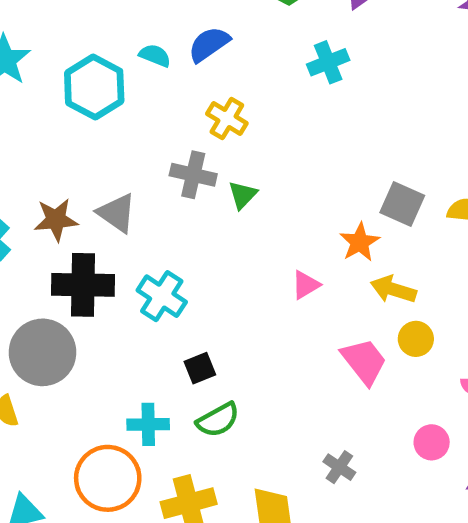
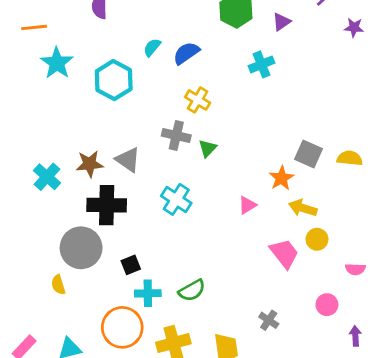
cyan semicircle: (155, 56) -> (152, 47), moved, turned -72
cyan cross: (162, 296) -> (176, 199), moved
black square: (200, 368) -> (131, 265), moved

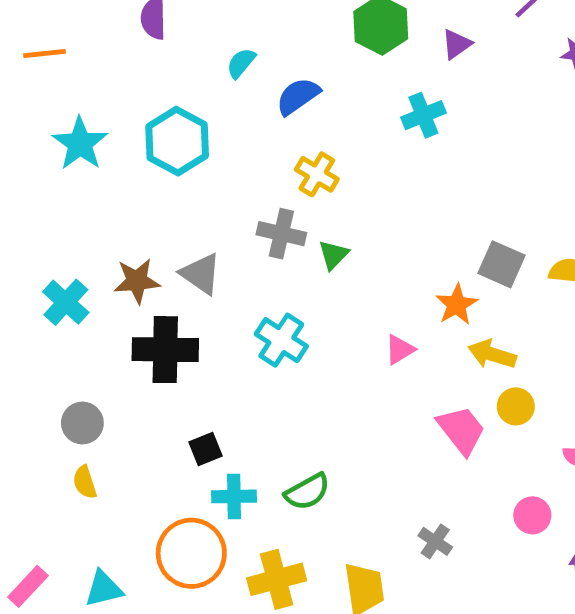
cyan semicircle: (152, 47) -> (241, 63), moved
cyan star: (57, 63) -> (80, 144), moved
gray circle: (81, 248) -> (82, 423), moved, size x0.6

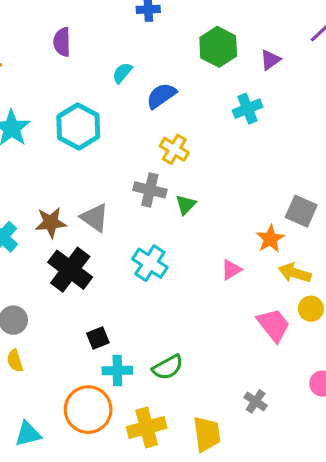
black cross: (165, 350) -> (70, 270), turned 36

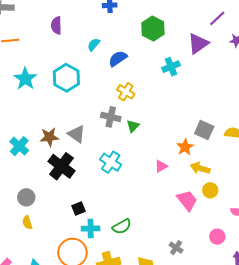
purple triangle: (270, 60) -> (198, 44), moved, size x1.6

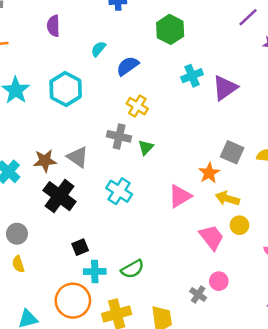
purple triangle: (198, 44) -> (225, 88), moved
pink triangle: (161, 166) -> (180, 196), size x1.5
pink circle: (217, 237) -> (219, 281), moved

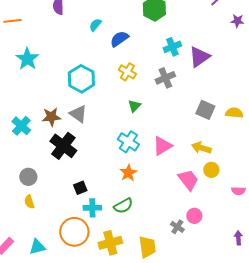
cyan hexagon: (66, 89) -> (81, 79), moved
gray cross: (119, 136) -> (165, 78), moved, turned -36
orange star: (209, 173) -> (128, 173), moved
cyan cross: (119, 191) -> (128, 142), moved

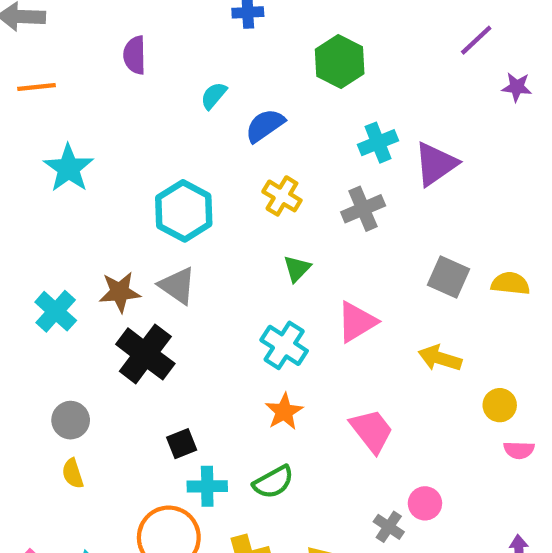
pink triangle: (162, 146) -> (357, 322), moved
yellow circle: (211, 170) -> (500, 405), moved
pink trapezoid: (188, 180) -> (372, 431), moved

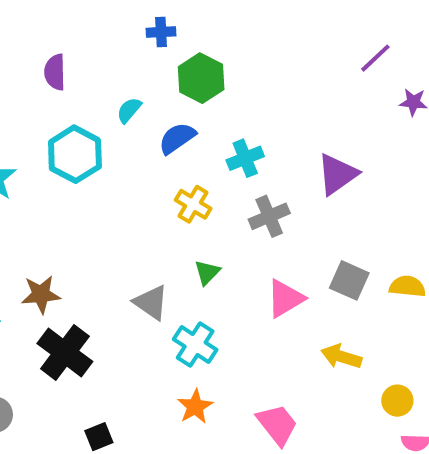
green hexagon: (340, 61) -> (201, 78), moved
cyan cross: (378, 143) -> (245, 158), moved
cyan hexagon: (184, 211) -> (75, 154), moved
gray triangle: (177, 286) -> (151, 302), moved
pink triangle: (357, 322) -> (285, 298), moved

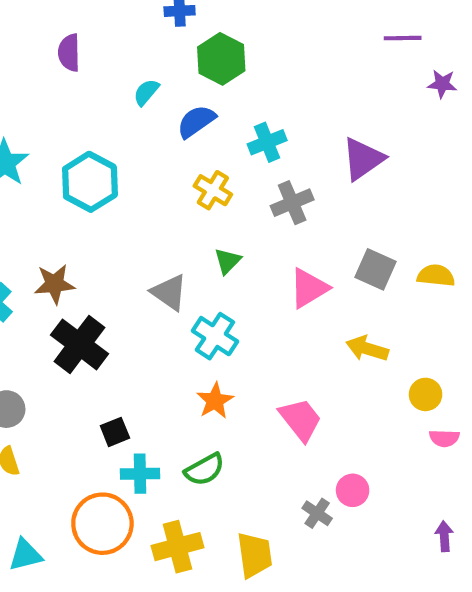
purple line: (375, 58) -> (403, 38), turned 42
cyan hexagon: (75, 154) -> (90, 182), moved

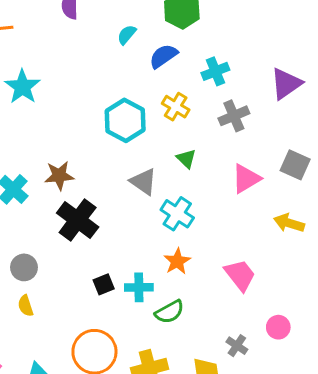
cyan hexagon: (90, 182) -> (125, 120), moved
green triangle: (227, 261) -> (186, 159), turned -30
cyan cross: (140, 474) -> (139, 287), moved
gray cross: (317, 513) -> (237, 346), moved

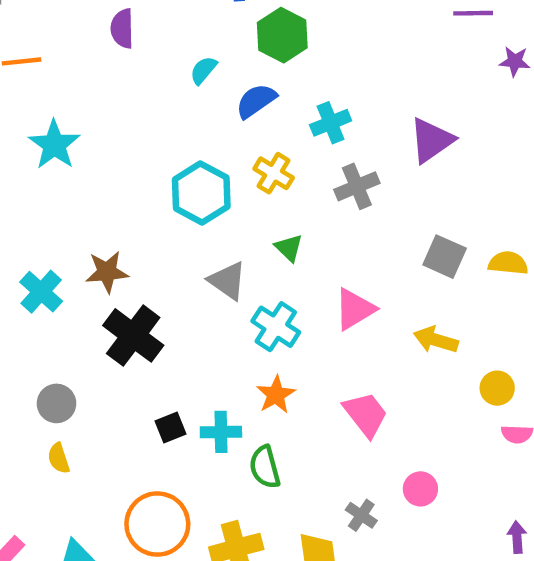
pink triangle: (246, 179) -> (355, 309), moved
green semicircle: (170, 312) -> (265, 467), turned 104

